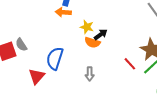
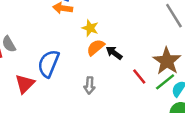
black arrow: (101, 35) -> (114, 53), moved, turned -112
orange semicircle: (92, 42) -> (96, 47), turned 119

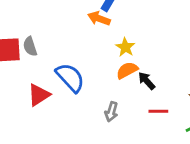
blue semicircle: (49, 64) -> (70, 78), turned 104
red line: (139, 77) -> (158, 111), moved, turned -63

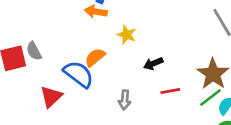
orange semicircle: (127, 70) -> (95, 57), moved
black arrow: (147, 81) -> (153, 64), turned -60

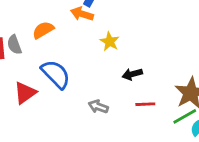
orange semicircle: (95, 57) -> (43, 30), moved
gray arrow: (125, 100) -> (98, 107), turned 96

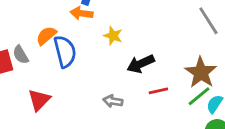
blue semicircle: (56, 74) -> (65, 52), moved, turned 40
black arrow: (132, 74) -> (141, 64), size x1.4

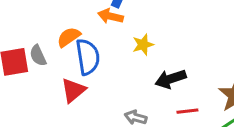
yellow star: (113, 36) -> (143, 45), turned 30
red triangle: (39, 100) -> (73, 90), moved

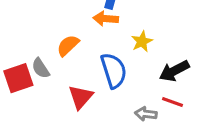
blue semicircle: (88, 57) -> (114, 71), moved
red line: (187, 111) -> (173, 102), moved, turned 35

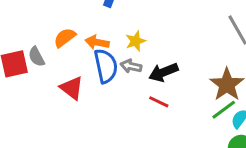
orange arrow: (106, 19) -> (97, 42), moved
red triangle: (81, 97) -> (72, 88), turned -40
gray arrow: (146, 114) -> (131, 66), moved

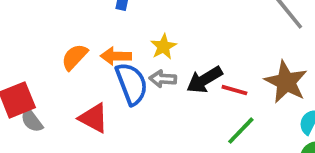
gray semicircle: (36, 57) -> (32, 120), moved
red line: (159, 102) -> (234, 90), moved
green line: (224, 110) -> (241, 131), moved

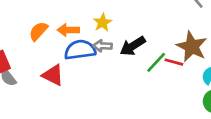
blue semicircle: (132, 84) -> (80, 50), turned -76
red line: (234, 90) -> (174, 62), moved
green line: (241, 131) -> (156, 62), moved

